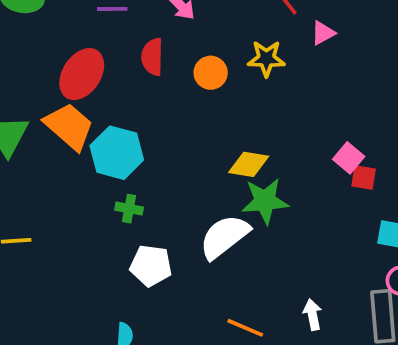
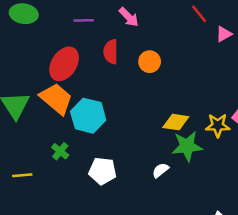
yellow star: (266, 59) -> (218, 125), moved
green cross: (129, 209) -> (60, 151), moved, turned 30
white semicircle: (224, 237) -> (160, 170), size x0.5
white pentagon: (151, 266) -> (103, 171), moved

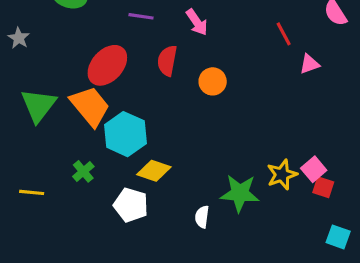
yellow diamond: (176, 122) -> (154, 171), moved
yellow star: (218, 125) -> (282, 175), turned -30
white semicircle: (160, 170) -> (202, 217), turned -54

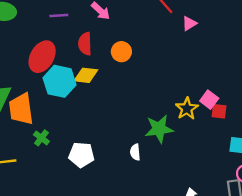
orange trapezoid: (90, 106) -> (21, 109), moved, turned -136
cyan hexagon: (125, 134) -> (60, 81), moved
yellow diamond: (154, 171) -> (86, 75), moved

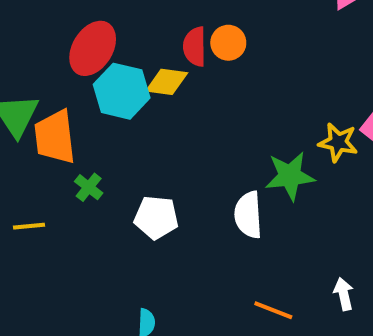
red semicircle: (85, 44) -> (195, 47), moved
yellow star: (187, 109) -> (338, 142), turned -30
white semicircle: (135, 152) -> (248, 215), size x1.6

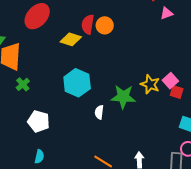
cyan hexagon: (122, 91) -> (77, 83), moved
white semicircle: (248, 215) -> (99, 112), size x0.6
white pentagon: (156, 217) -> (39, 121), moved

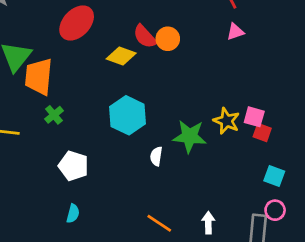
pink triangle: (167, 13) -> (235, 32), moved
red semicircle: (88, 24) -> (145, 37), turned -54
pink square: (170, 81) -> (254, 117), turned -35

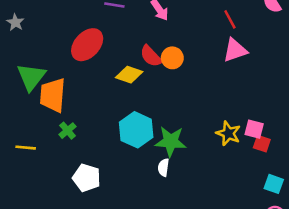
pink triangle: (235, 32) -> (235, 50), size x1.5
green star: (190, 136) -> (171, 141), moved

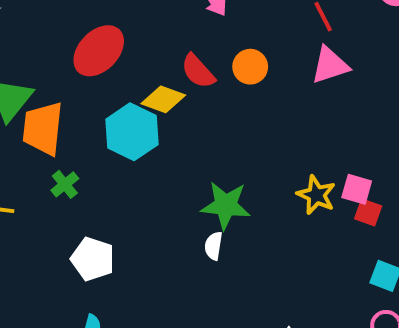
orange circle: (172, 58) -> (250, 67), moved
cyan hexagon: (136, 130) -> (132, 132), moved

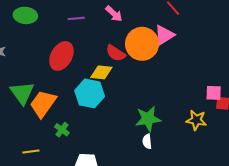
pink triangle: (330, 65) -> (164, 35), moved
orange circle: (250, 67) -> (142, 44), size x1.8
orange trapezoid: (43, 128) -> (43, 104), turned 44
yellow star: (316, 195) -> (196, 120), moved

